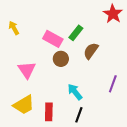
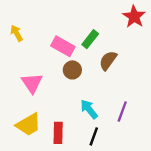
purple line: (113, 84) -> (122, 112), moved

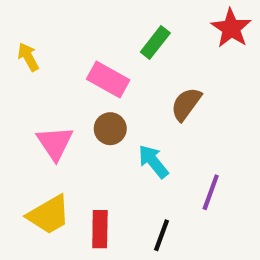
green rectangle: (90, 39) -> (155, 43), moved
brown circle: (72, 70) -> (110, 129), moved
cyan arrow: (89, 109) -> (153, 161), moved

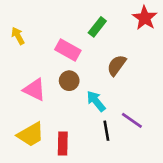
pink triangle: (55, 143) -> (35, 90), turned -30
purple line: (211, 192) -> (132, 120), turned -75
black line: (161, 235) -> (106, 131), moved, turned -30

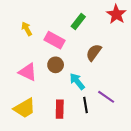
yellow arrow: (18, 36) -> (27, 29), moved
red rectangle: (63, 143) -> (60, 109), moved

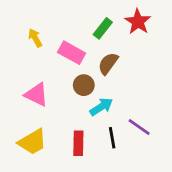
red star: (116, 14) -> (138, 22), moved
brown semicircle: (94, 52) -> (108, 64), moved
brown circle: (56, 65) -> (84, 85), moved
cyan arrow: (77, 81) -> (101, 107), turned 96

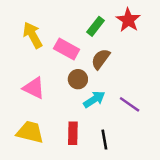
yellow arrow: (35, 38) -> (33, 35), size x1.5
purple line: (139, 127) -> (130, 104), moved
black line: (112, 138) -> (104, 140), moved
yellow trapezoid: (32, 142) -> (30, 132), turned -136

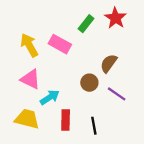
yellow arrow: (33, 35) -> (29, 45), moved
brown semicircle: (101, 59) -> (109, 63), moved
brown circle: (78, 79) -> (89, 83), moved
cyan arrow: (94, 99) -> (50, 97), moved

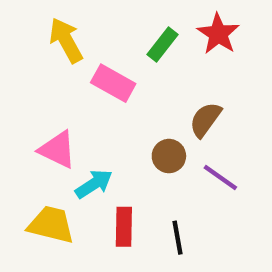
yellow arrow: (29, 45) -> (66, 40), moved

